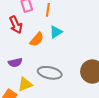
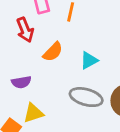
cyan triangle: (56, 32) -> (89, 60), moved
gray ellipse: (50, 73) -> (86, 97), moved

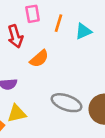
cyan triangle: (89, 60) -> (83, 31), moved

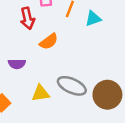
yellow triangle: (17, 113) -> (41, 93), moved

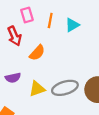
gray ellipse: (72, 86) -> (65, 88), turned -30
yellow triangle: (41, 93) -> (37, 89), moved

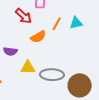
orange line: (50, 20) -> (57, 24), moved
red arrow: (14, 36) -> (23, 16), turned -42

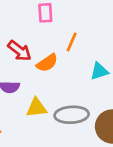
red arrow: (23, 16) -> (20, 51), moved
cyan triangle: (76, 23) -> (99, 71), moved

